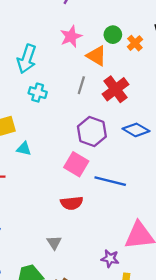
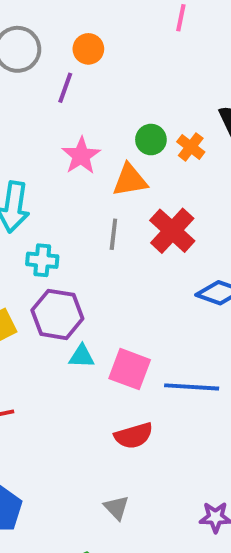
orange triangle: (96, 56) -> (130, 180), turned -30
purple hexagon: (92, 132) -> (57, 314), moved
cyan triangle: (24, 149) -> (82, 356), moved

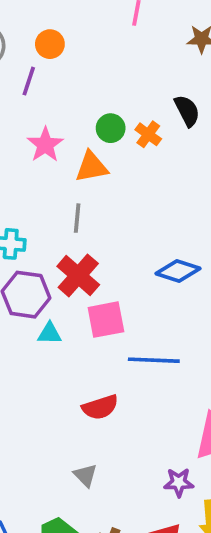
red cross: (172, 231) -> (78, 275), moved
pink square: (130, 369) -> (106, 320), moved, turned -30

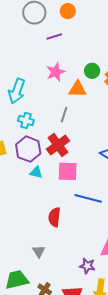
orange circle: (50, 44) -> (68, 11), moved
purple line: (29, 81) -> (54, 37), turned 42
red semicircle: (100, 407) -> (54, 217), turned 102

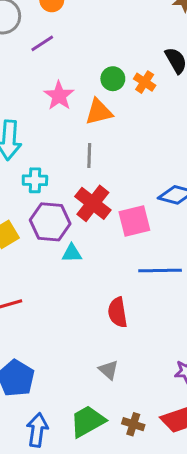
pink square: (68, 171) -> (134, 221), moved

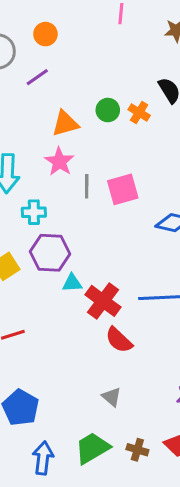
pink star: (59, 96) -> (59, 162), moved
orange triangle: (99, 112) -> (65, 123), moved
red cross: (93, 203) -> (103, 301), moved
pink square: (134, 221) -> (123, 189), moved
red semicircle: (118, 312) -> (119, 340), turned -36

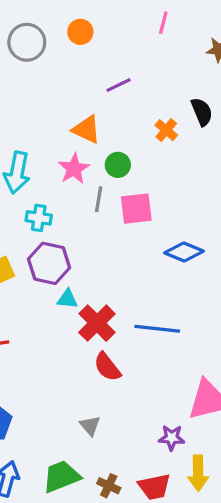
purple line: (37, 77) -> (118, 85), moved
green circle: (108, 110) -> (118, 165), moved
orange triangle: (65, 123) -> (86, 129), turned 32

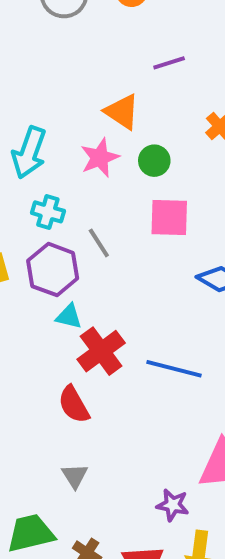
gray line: (99, 199) -> (99, 243), moved, turned -50
red semicircle: (107, 367) -> (74, 405), moved

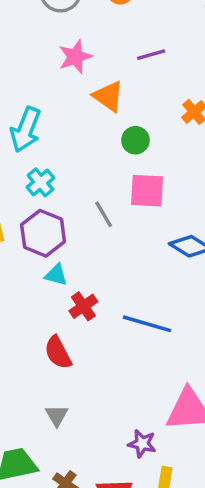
pink star: (100, 158) -> (75, 57), moved
cyan cross: (48, 212) -> (40, 182), turned 32
gray line: (99, 243) -> (104, 214), moved
red cross: (101, 351) -> (83, 306), size x0.7

